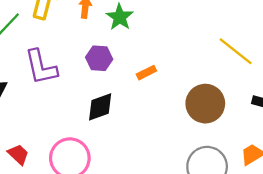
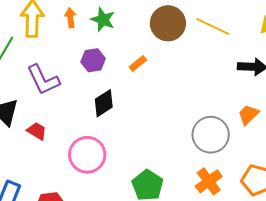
brown circle: (205, 104) -> (168, 23), moved
red trapezoid: (18, 154) -> (37, 131), moved

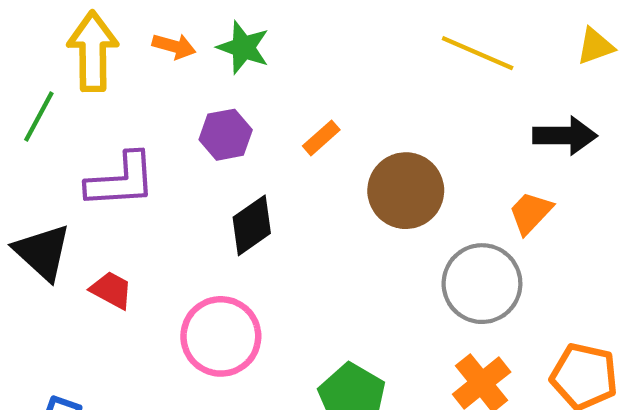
orange arrow: (70, 18) -> (174, 46), turned 114
brown circle: (168, 23) -> (406, 191), moved
purple L-shape: (43, 80) -> (121, 180), turned -66
orange trapezoid: (248, 115) -> (530, 213), moved

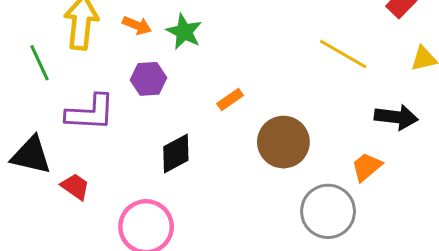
green line: (39, 117) -> (39, 63), turned -60
purple hexagon: (226, 135) -> (149, 79), moved
black triangle: (42, 252) -> (31, 155), turned -36

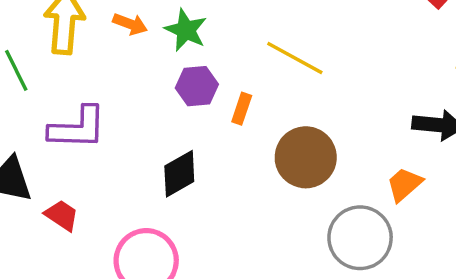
yellow line: (343, 54) -> (295, 58), moved
purple hexagon: (149, 79) -> (197, 86), moved
orange rectangle: (230, 99) -> (242, 109), turned -35

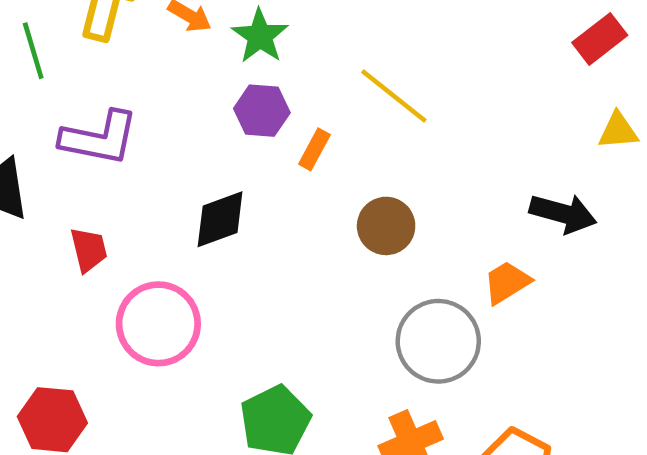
brown circle: (306, 157) -> (386, 226), size x0.7
red trapezoid: (62, 215) -> (89, 250), moved, turned 33

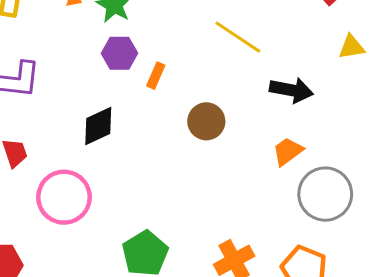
yellow line: (394, 96) -> (238, 37), moved
black arrow: (563, 213) -> (291, 90), moved
gray circle: (438, 341) -> (325, 194), moved

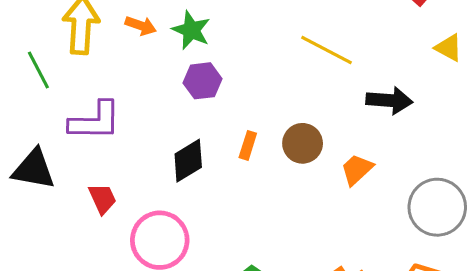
yellow triangle: (352, 47) -> (449, 48), turned 44
orange rectangle: (156, 76) -> (248, 145), moved
orange trapezoid: (288, 151) -> (357, 169), moved

